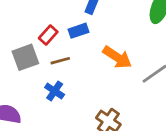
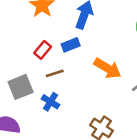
gray square: (25, 57) -> (21, 87), moved

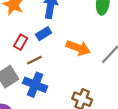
blue cross: (50, 102) -> (35, 85), size x1.5

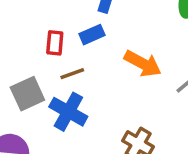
red rectangle: (21, 42) -> (55, 43), turned -32

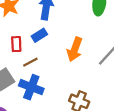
orange arrow: (143, 64) -> (75, 49), turned 90

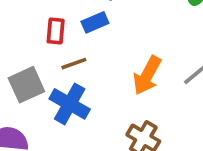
orange arrow: (75, 49) -> (147, 75), moved

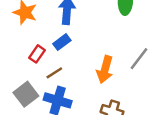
red rectangle: (56, 31) -> (37, 54), turned 42

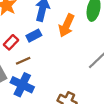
orange arrow: (105, 69) -> (66, 25), moved

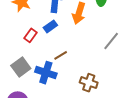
brown line: (23, 61) -> (61, 55), moved

